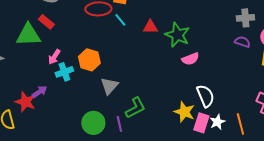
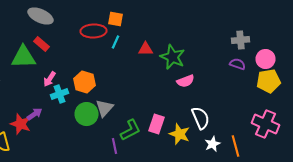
cyan line: (120, 20) -> (116, 42), turned 64
green circle: (93, 123) -> (86, 114), moved
pink rectangle: (201, 123) -> (156, 124), moved

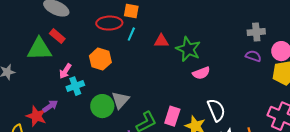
orange hexagon: (84, 82) -> (100, 59), moved

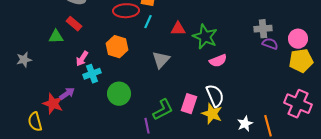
gray cross: (256, 32) -> (263, 29), moved
green triangle: (39, 49) -> (56, 37), size x0.6
gray triangle: (120, 100) -> (161, 60), moved
white semicircle: (216, 110) -> (215, 96), moved

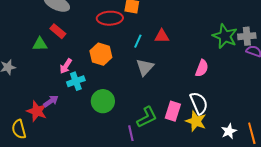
cyan line: (148, 22) -> (138, 41), moved
green star: (205, 37) -> (225, 36), moved
pink semicircle: (218, 61) -> (202, 68), turned -48

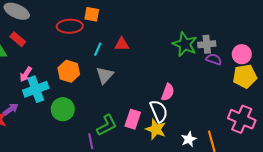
orange hexagon: (101, 54) -> (69, 71), moved
pink semicircle: (202, 68) -> (168, 92), moved
cyan cross: (76, 81) -> (36, 89), size x1.4

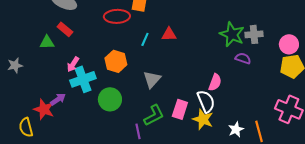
purple semicircle: (214, 59) -> (243, 58), moved
gray triangle: (105, 75) -> (152, 79), moved

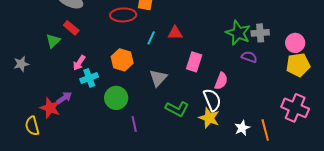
green triangle: (47, 42) -> (53, 41), turned -42
cyan cross: (83, 79) -> (89, 78), size x0.7
pink rectangle: (180, 109) -> (194, 62), moved
green L-shape: (154, 115) -> (177, 109), moved, turned 55
purple line: (138, 131) -> (134, 124), moved

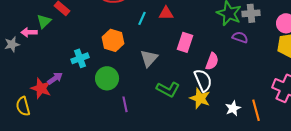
pink arrow: (79, 63) -> (29, 32), moved, turned 56

